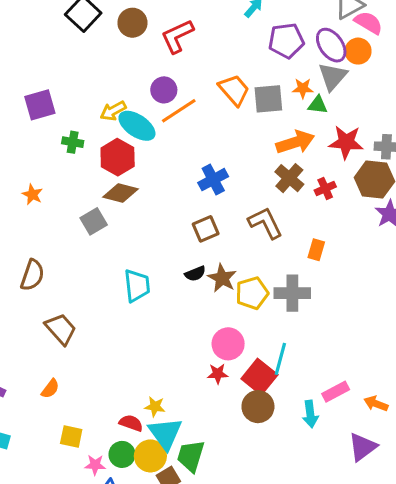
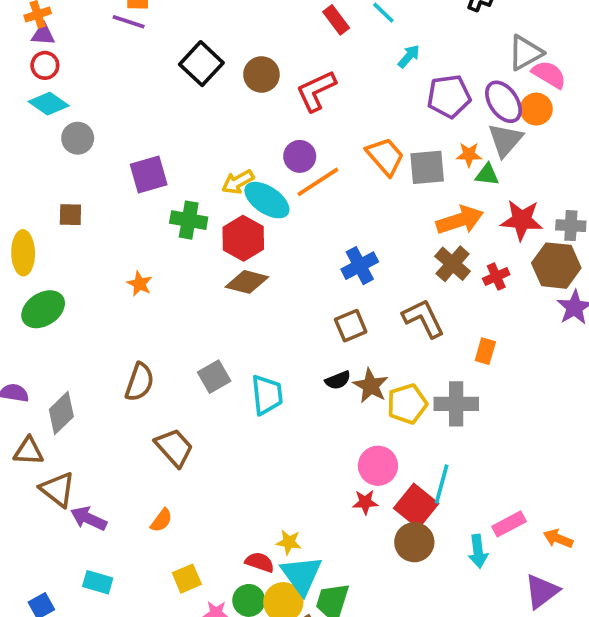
green cross: (73, 142) -> (189, 220), size x1.4
gray square: (94, 221) -> (214, 377), moved
yellow square: (71, 436) -> (187, 579), turned -35

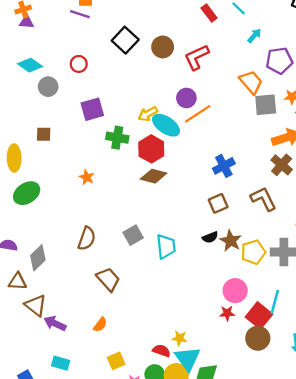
red circle: (45, 65) -> (79, 64), moved
orange trapezoid: (385, 156) -> (251, 82), moved

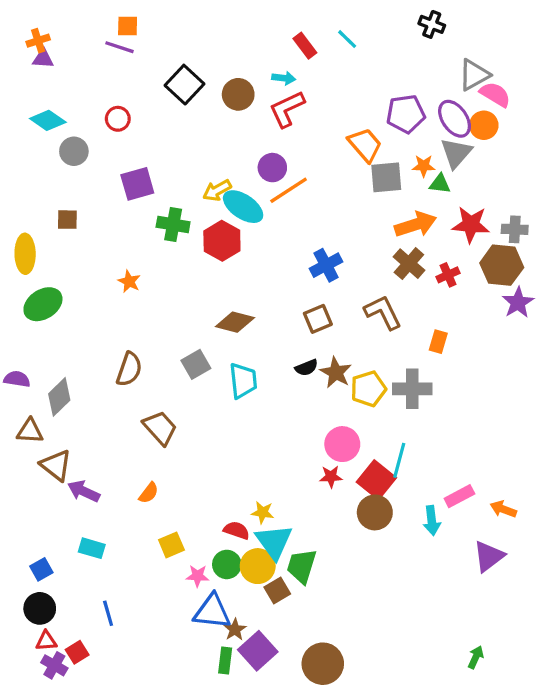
cyan arrow: (254, 36) -> (284, 78), moved, turned 56
brown diamond: (154, 176) -> (235, 322), moved

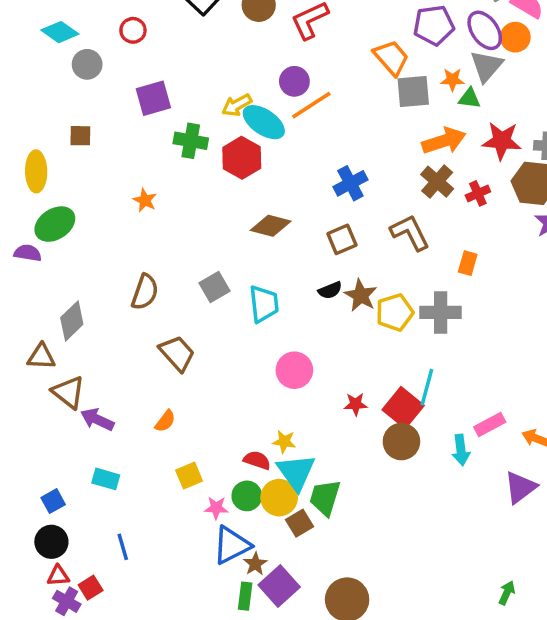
brown diamond: (235, 322) -> (271, 226), moved
purple semicircle: (17, 379) -> (28, 253), moved
pink circle: (342, 444) -> (294, 370), moved
blue triangle: (212, 612) -> (232, 545), turned -33

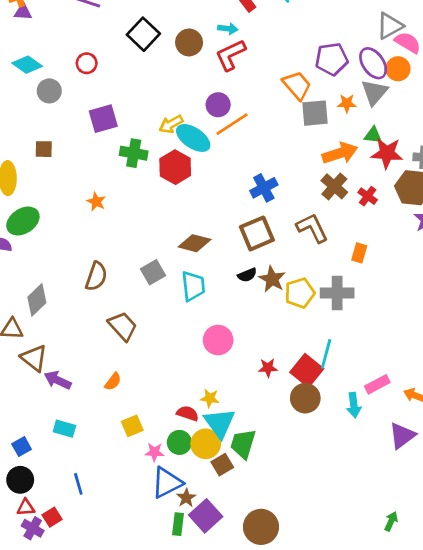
green triangle: (469, 98) -> (373, 135), moved
red cross: (478, 193) -> (368, 196), turned -30
brown diamond: (271, 226) -> (195, 243), moved
brown square: (342, 239) -> (257, 233), size x1.4

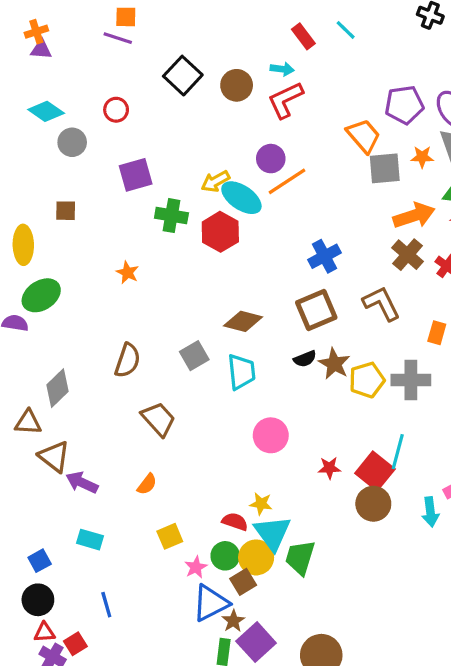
pink star: (154, 452) -> (196, 567), turned -30
brown square: (222, 465) -> (243, 582), moved

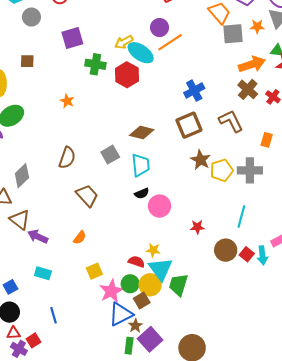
black semicircle: (305, 359) -> (142, 193), moved
red square: (375, 471) -> (247, 254), moved, size x0.6
pink star: (196, 567) -> (111, 291), size x1.6

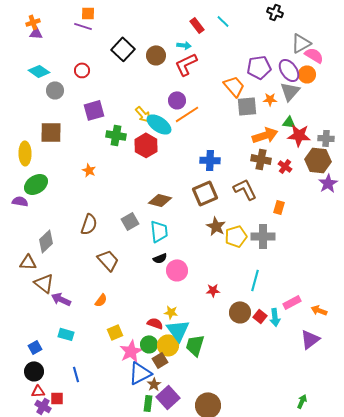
yellow arrow: (124, 42) -> (143, 114), turned -102
brown square: (27, 61) -> (51, 132), size x1.6
brown cross: (248, 89) -> (261, 159), turned -30
blue cross: (194, 91) -> (210, 160), turned 30
red square: (34, 340) -> (57, 398), turned 32

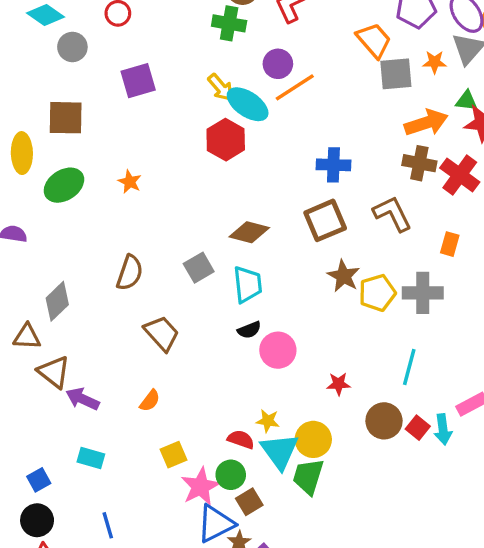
green cross: (116, 135) -> (229, 23), moved
red cross: (285, 166) -> (460, 175), size x1.6
green ellipse: (36, 184) -> (64, 185), moved
yellow circle: (168, 345) -> (313, 439), moved

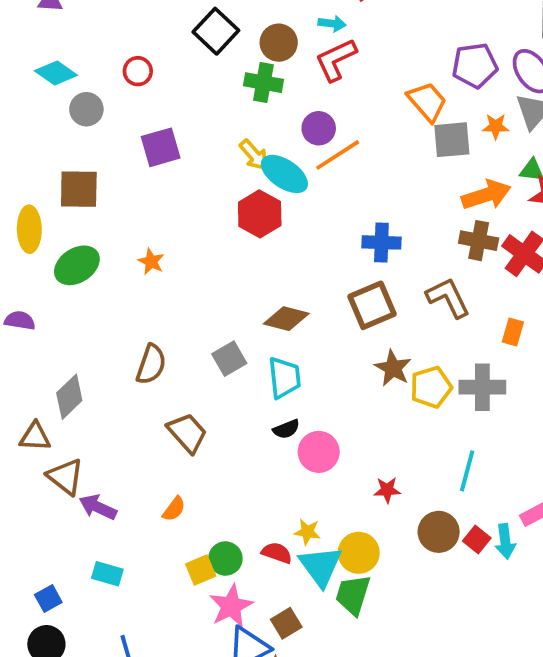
green circle: (231, 475) -> (225, 559), moved

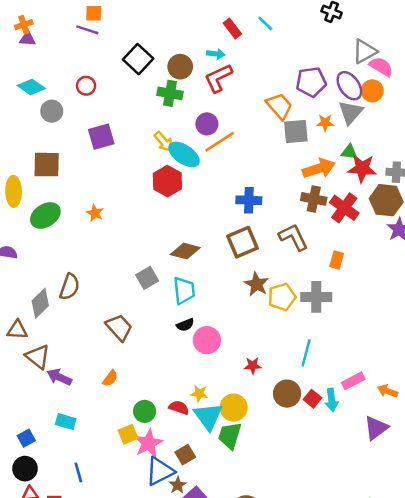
brown semicircle: (151, 364) -> (70, 287), moved
yellow square: (201, 570) -> (128, 434), moved

